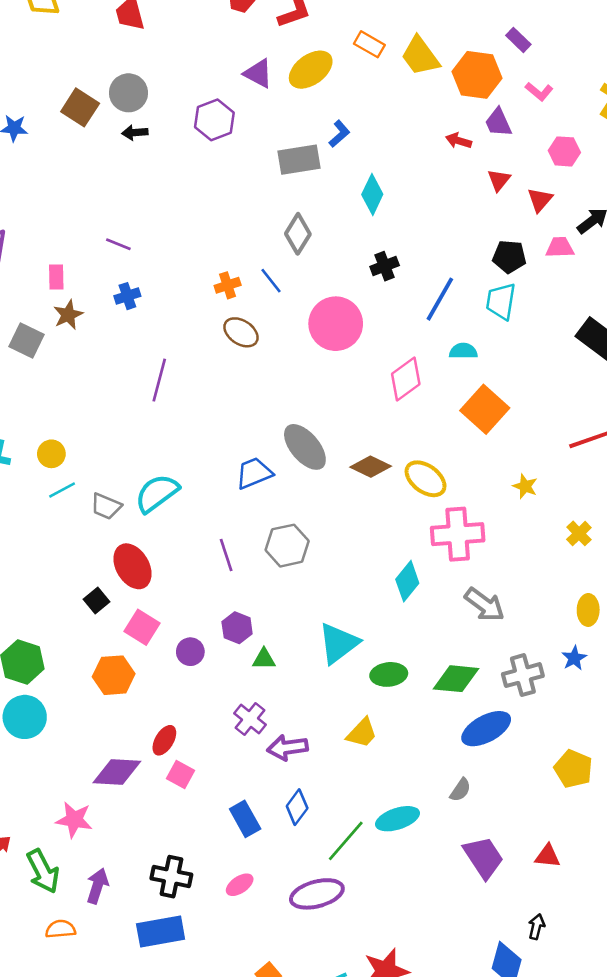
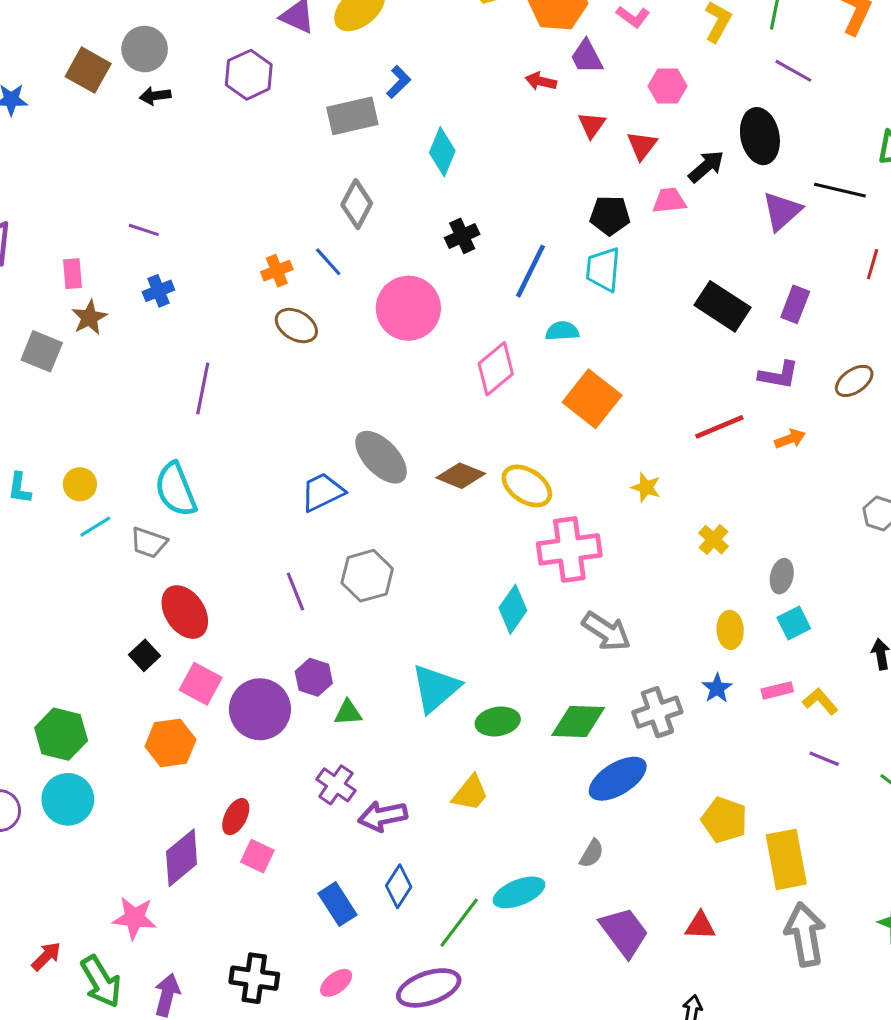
cyan semicircle: (157, 493) -> (176, 489), moved, turned -72
purple circle: (190, 652) -> (260, 709), size x1.8
purple diamond: (117, 772) -> (182, 858), turned -39

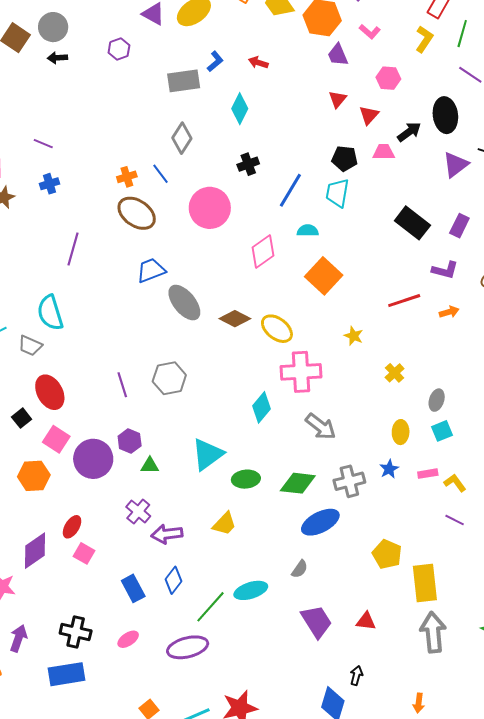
purple hexagon: (249, 75) -> (119, 49), size x0.7
red arrow: (541, 81) -> (258, 63), moved
brown ellipse: (296, 326) -> (137, 213), size x1.4
blue trapezoid: (322, 492) -> (151, 270), moved

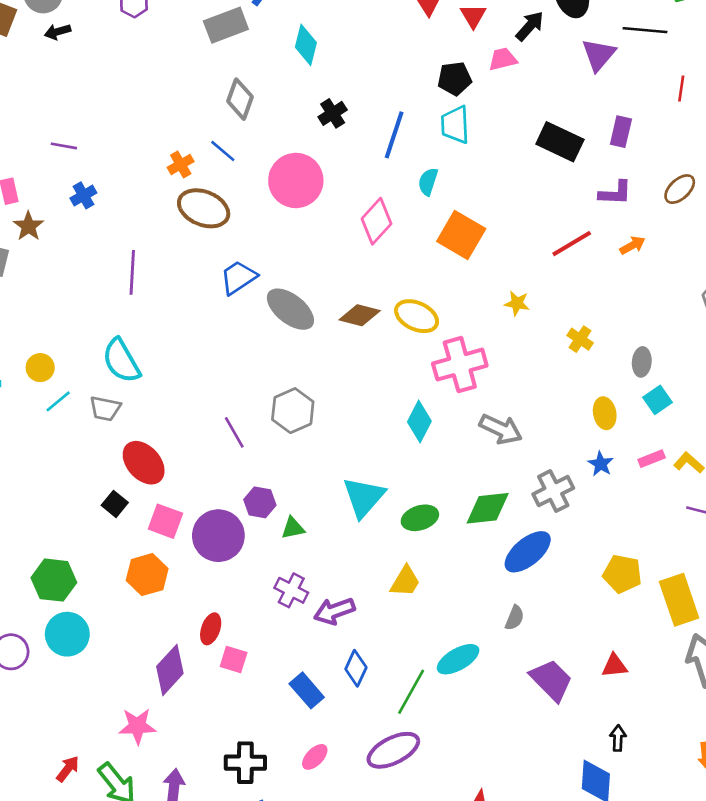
cyan semicircle: (308, 231) -> (428, 182), turned -60

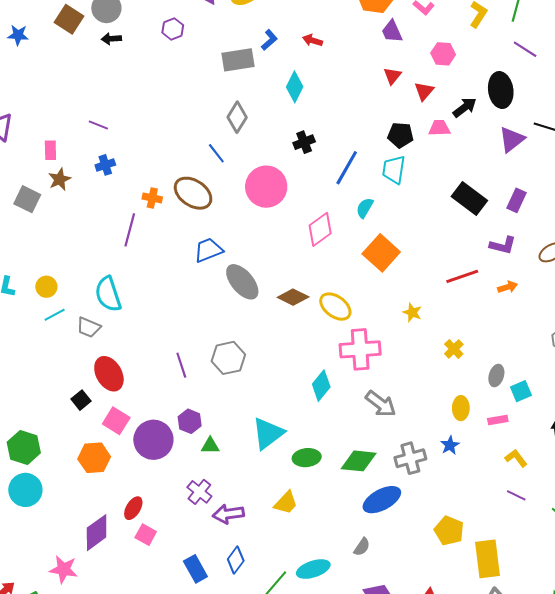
orange cross: (181, 164) -> (152, 198), moved, turned 30
cyan square: (657, 400) -> (521, 391), moved
pink rectangle: (652, 459) -> (498, 420), moved

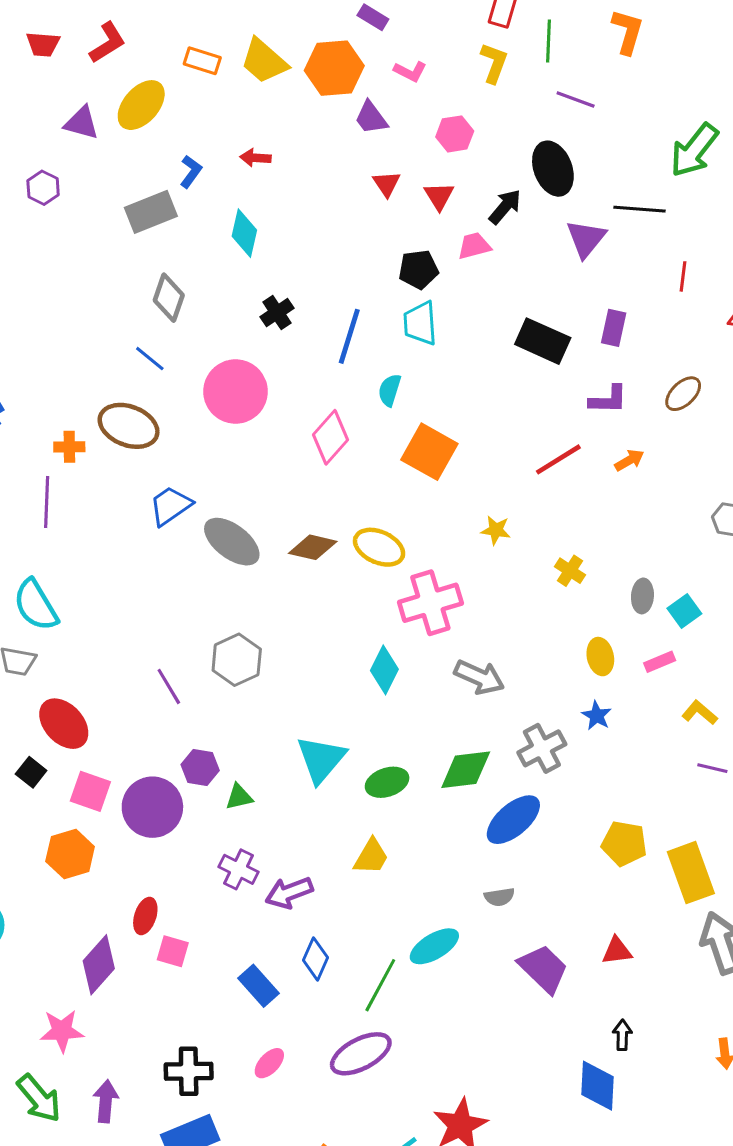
gray semicircle: (362, 547) -> (499, 897), turned 60

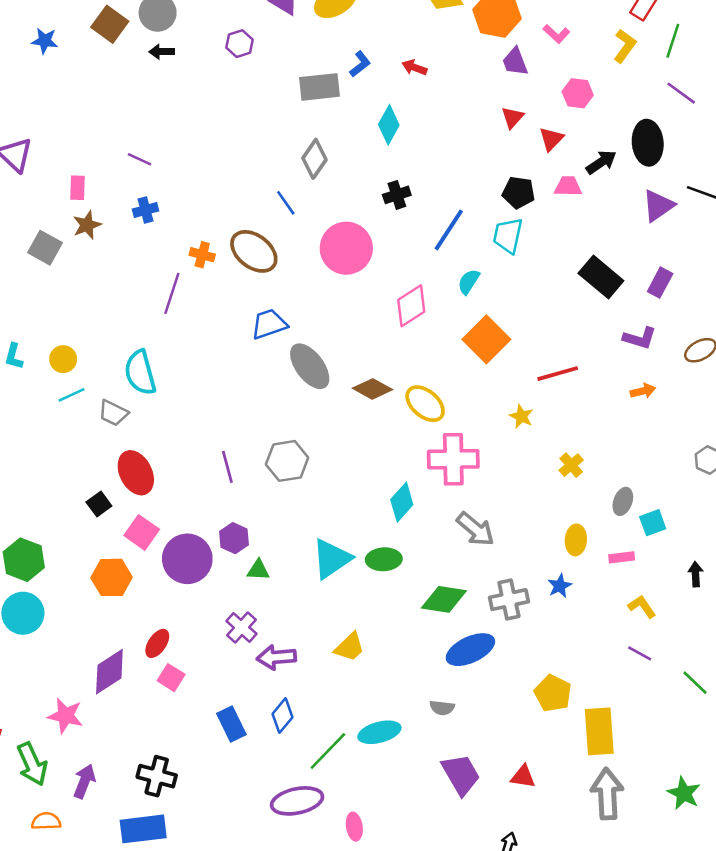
red line: (558, 459) -> (558, 374), moved
green ellipse: (387, 782) -> (384, 559), moved
pink ellipse: (269, 1063) -> (354, 827), moved, turned -68

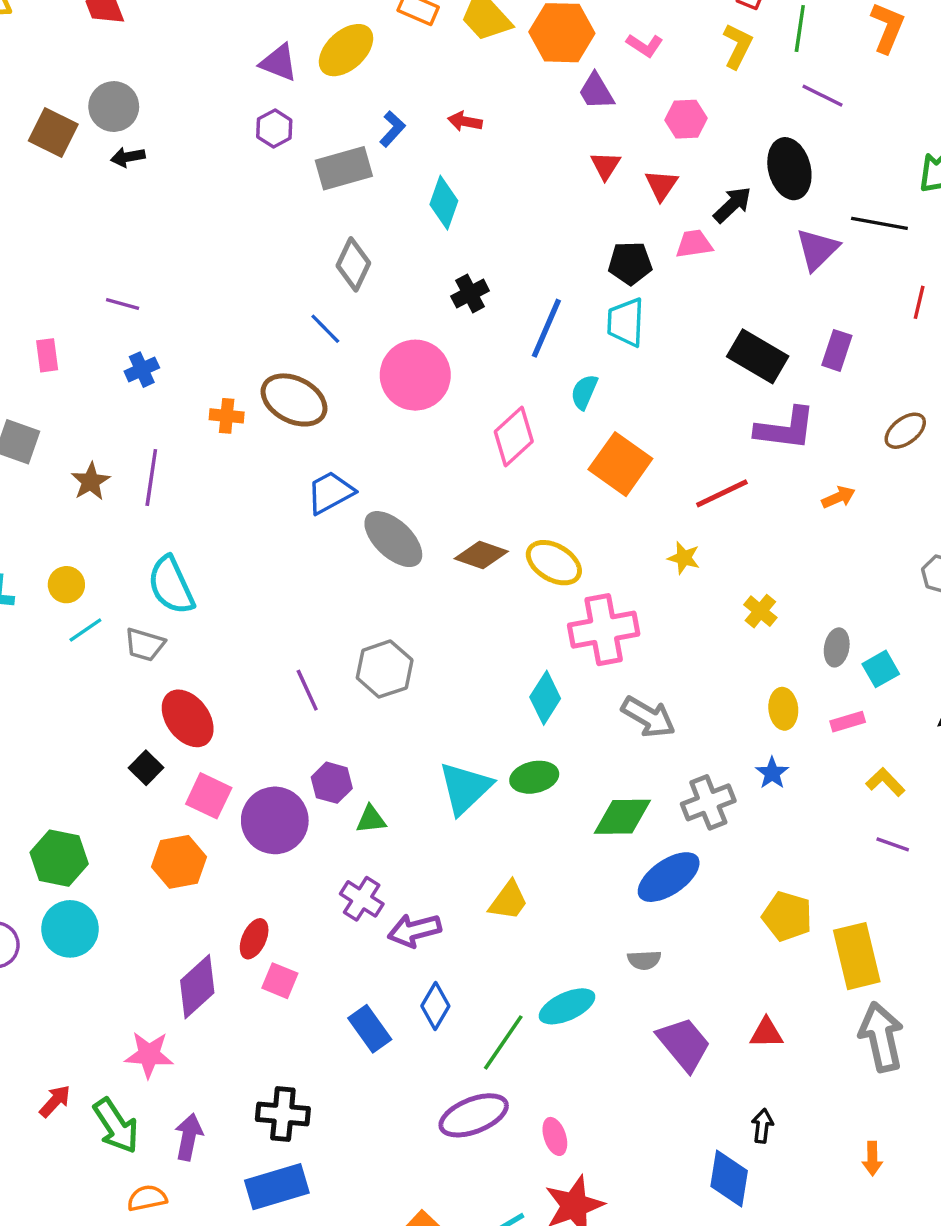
purple hexagon: (240, 44) -> (274, 128), moved
brown star: (87, 225) -> (91, 481), moved
purple line: (172, 293) -> (151, 477), moved
purple L-shape: (640, 338) -> (785, 429), moved, size x1.4

